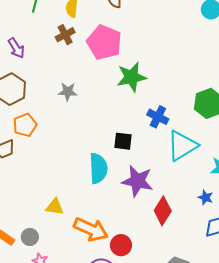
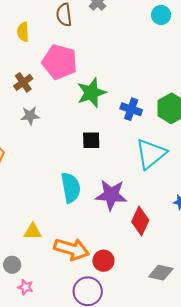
brown cross: (65, 35) -> (23, 82), moved
blue cross: (158, 117) -> (131, 109), moved
black square: (123, 141) -> (91, 140), moved

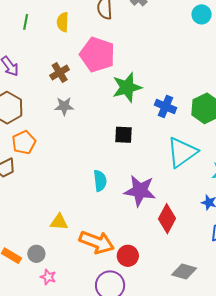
cyan semicircle: (71, 188) -> (100, 181), size x0.7

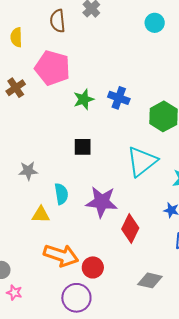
green star: (127, 87) -> (84, 99), size x0.7
gray star: (64, 106) -> (28, 171), moved
blue cross: (165, 106) -> (119, 98), moved
yellow triangle: (59, 222) -> (41, 215), moved

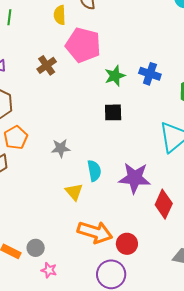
yellow semicircle: (16, 37) -> (60, 15), moved
black square: (83, 147) -> (113, 112), moved
yellow triangle: (41, 215) -> (74, 192), turned 48

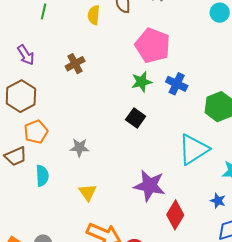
pink pentagon: (83, 45) -> (153, 45), moved
black square: (113, 112) -> (136, 118), turned 30
cyan semicircle: (94, 171) -> (42, 176), moved

